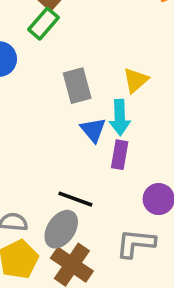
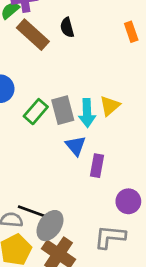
green rectangle: (43, 24) -> (36, 112), moved
cyan arrow: (120, 118) -> (87, 113), moved
black line: (75, 199) -> (31, 211), moved

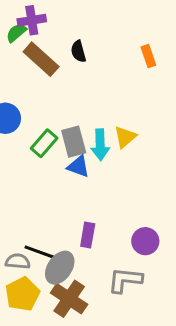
blue triangle: (76, 146) -> (78, 166), moved, turned -30
purple rectangle: (97, 166) -> (88, 235), moved

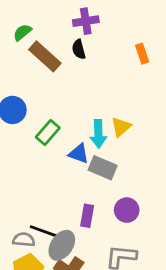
purple cross: (32, 20) -> (86, 21), moved
gray rectangle: (74, 142) -> (103, 168), moved, turned -52
purple circle: (145, 241) -> (127, 210), moved

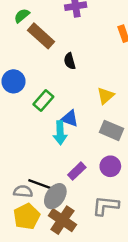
black semicircle: (79, 49) -> (70, 61), moved
cyan arrow: (98, 134) -> (60, 133), moved
gray rectangle: (103, 168) -> (111, 130), moved
purple rectangle: (87, 216) -> (77, 171), turned 36

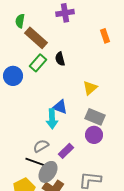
green semicircle: (22, 16) -> (20, 21), turned -40
green rectangle: (43, 101) -> (38, 63), moved
purple circle: (110, 166) -> (94, 135), moved
gray semicircle: (23, 191) -> (41, 146), moved, turned -35

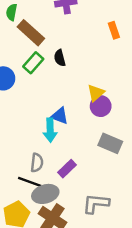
gray rectangle: (95, 117) -> (110, 143), moved
purple circle: (94, 135) -> (101, 106), moved
gray semicircle: (41, 146) -> (37, 163), turned 126
gray ellipse: (48, 172) -> (45, 194), turned 40

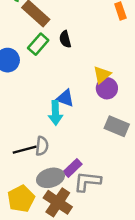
purple rectangle: (67, 169) -> (73, 168), moved
black line: (30, 182) -> (25, 150), moved, turned -35
gray L-shape: (96, 204) -> (87, 182), moved

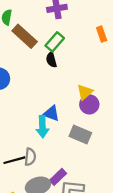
green rectangle: (38, 44) -> (55, 42), moved
gray rectangle: (117, 126) -> (80, 135), moved

